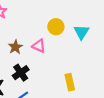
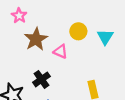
brown star: (15, 47) -> (36, 39), moved, size x1.5

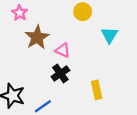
yellow circle: (78, 31) -> (83, 12), moved
black cross: (41, 79) -> (60, 74), moved

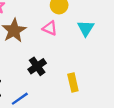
pink triangle: (63, 50) -> (50, 28), moved

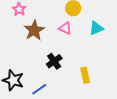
cyan triangle: (86, 28) -> (96, 28), turned 35

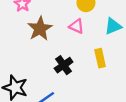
yellow rectangle: (85, 75) -> (100, 58), moved

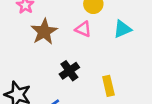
yellow rectangle: (100, 58) -> (108, 86), moved

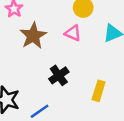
yellow rectangle: (108, 86) -> (99, 91), turned 30

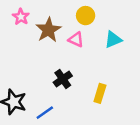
brown star: (33, 36) -> (48, 30), moved

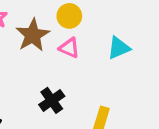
yellow circle: (86, 16) -> (69, 16), moved

